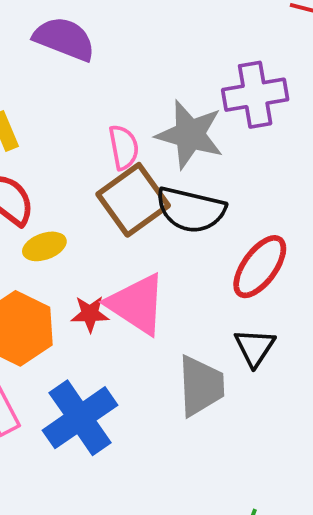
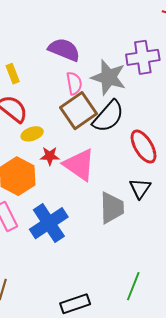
purple semicircle: (64, 39) -> (64, 50), moved
black semicircle: (191, 210) -> (108, 116), turned -63
red ellipse: (260, 267) -> (144, 147), turned -68
red star: (90, 314) -> (50, 156), moved

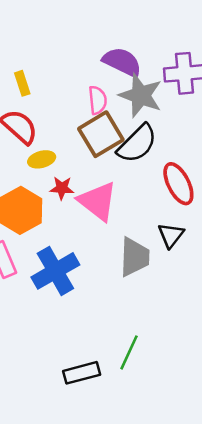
purple semicircle: (64, 50) -> (122, 62), moved
green line: (133, 286) -> (129, 352), moved

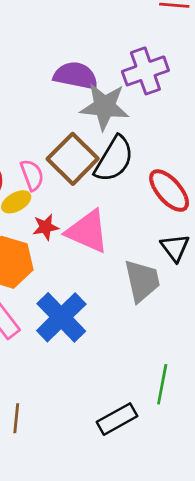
pink semicircle: (98, 100) -> (32, 175), moved

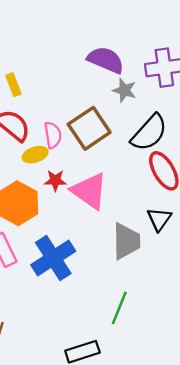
gray star: (105, 106) -> (124, 90), size x0.6
black semicircle: (114, 159) -> (149, 133), moved
green line: (162, 384) -> (119, 308), moved

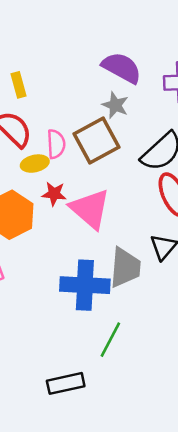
gray star: (124, 90) -> (115, 105), moved
blue cross: (53, 258) -> (85, 285), moved, turned 30

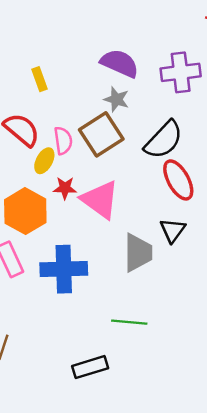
yellow rectangle: (18, 85) -> (40, 79), moved
yellow ellipse: (35, 164) -> (44, 161), turned -45
blue cross: (85, 285) -> (64, 269), moved
green line: (110, 340) -> (129, 322), turned 72

